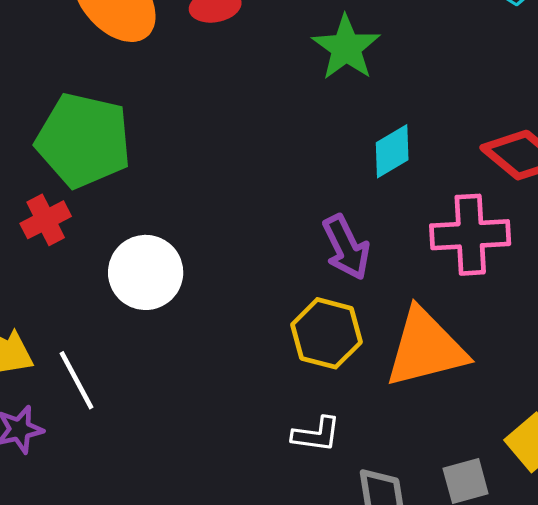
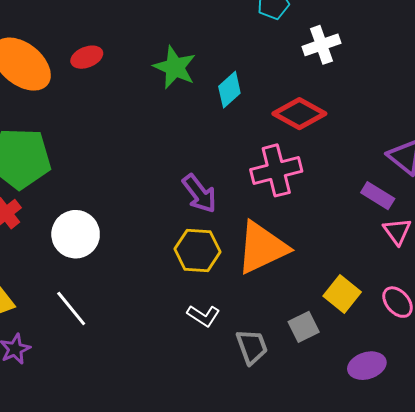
cyan diamond: (392, 151) -> (229, 90), moved
white line: (77, 380) -> (71, 309), moved
white L-shape: (316, 434) -> (203, 316), turned 36

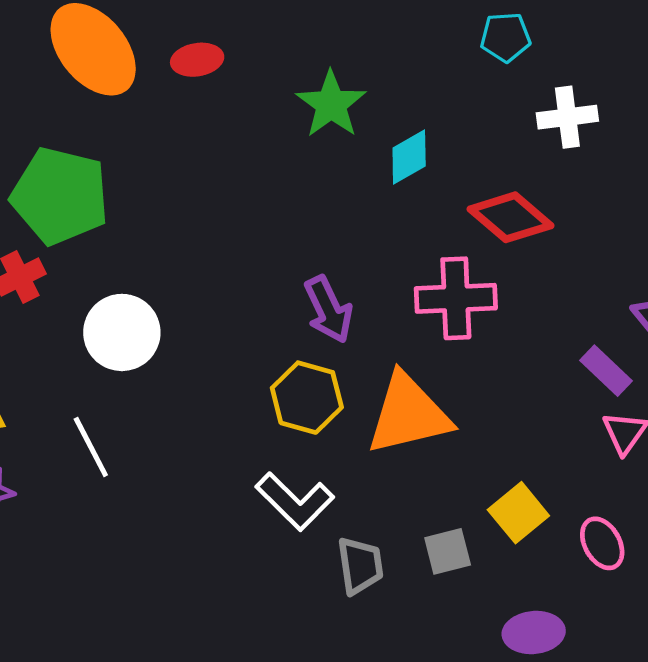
white L-shape: (203, 316) -> (295, 501), size x1.5

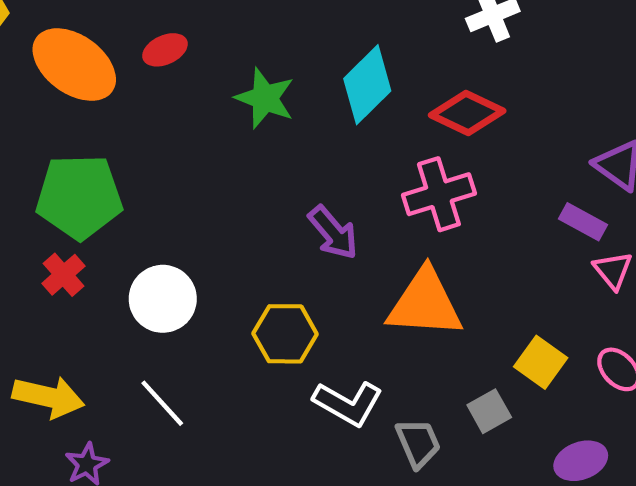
green star: (331, 104) -> (265, 98), moved
cyan diamond: (409, 157) -> (367, 85), size x1.5
yellow hexagon: (307, 398) -> (285, 334), moved
orange triangle: (408, 414) -> (425, 303), turned 32

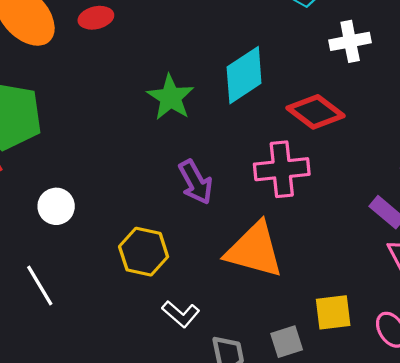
green star: (265, 98) -> (171, 97), moved
white circle: (163, 299) -> (56, 206), size x0.7
yellow square: (541, 362) -> (333, 312), turned 36
white L-shape: (348, 403) -> (181, 314), size x0.7

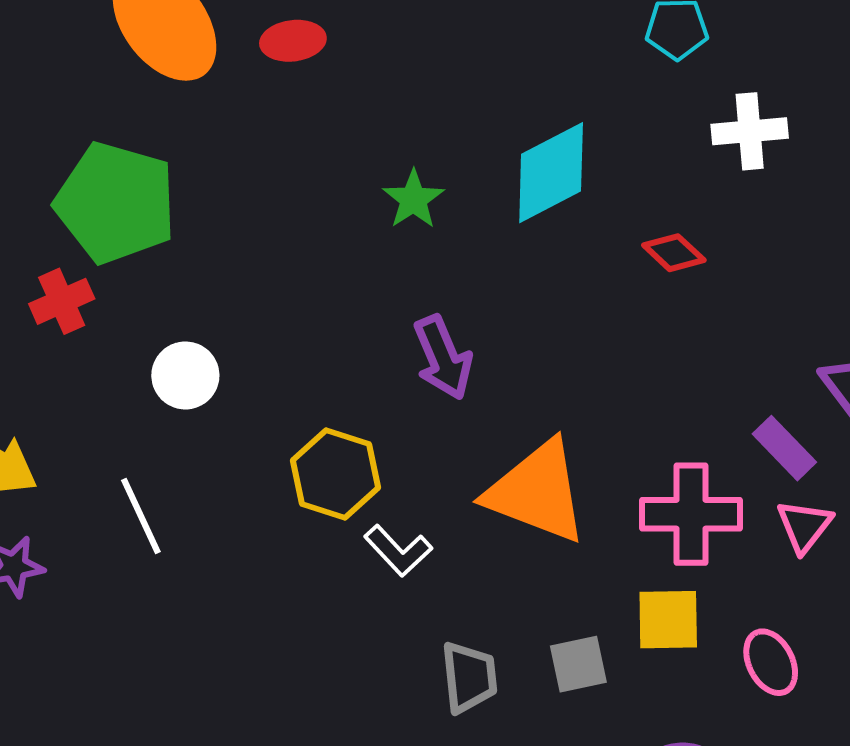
green star: (171, 97) -> (413, 199), size x0.7
red diamond: (316, 112) -> (674, 253), size x0.6
pink cross: (282, 169) -> (691, 514), moved
white L-shape: (181, 314) -> (398, 551), moved

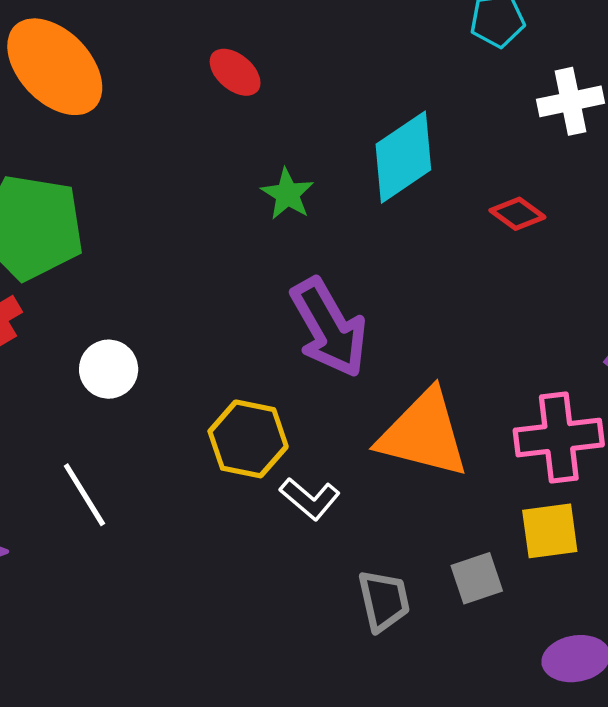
red ellipse: (293, 41) -> (235, 72), moved, turned 54
purple arrow: (443, 358) -> (329, 328), size x1.4

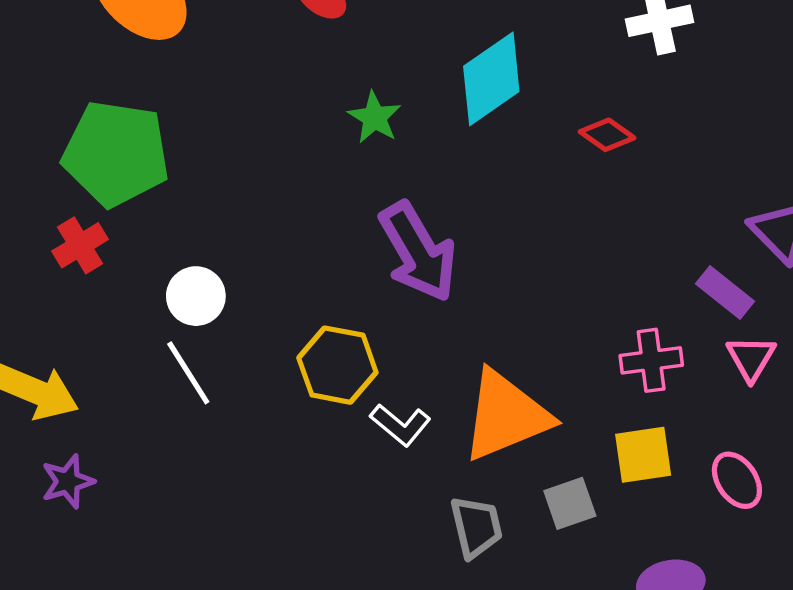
orange triangle: (424, 434) -> (506, 416), moved, turned -36
pink cross: (559, 438) -> (651, 360), size x0.7
white line: (84, 495) -> (188, 373), moved

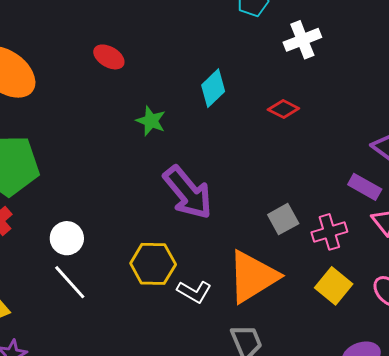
cyan diamond: (491, 79) -> (213, 88), size x0.7
yellow square: (643, 455) -> (334, 286), turned -33
gray square: (570, 503) -> (283, 219), moved

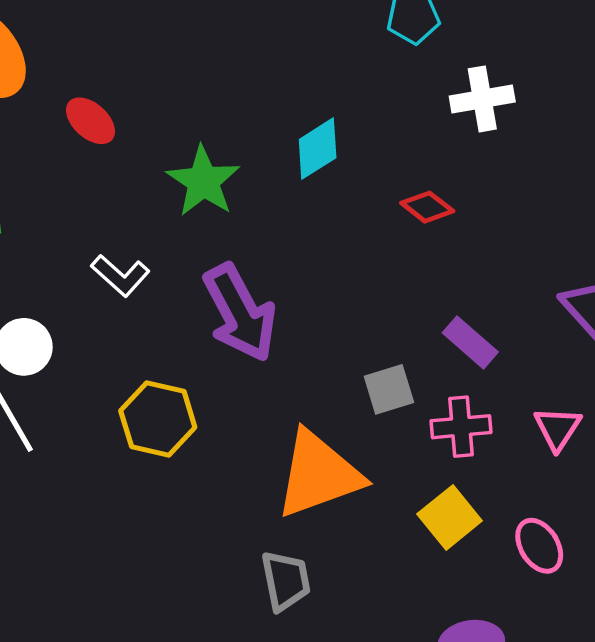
red ellipse: (109, 57) -> (90, 121), moved
green star: (151, 121) -> (203, 181), size x1.4
purple rectangle: (365, 187) -> (470, 342), moved
white L-shape: (194, 292) -> (120, 276), moved

